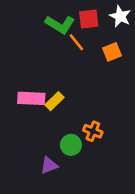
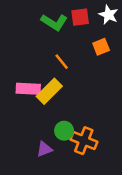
orange line: (76, 42) -> (62, 62), moved
yellow rectangle: (55, 101) -> (49, 91), size x1.5
orange cross: (93, 131) -> (84, 141), moved, size x1.5

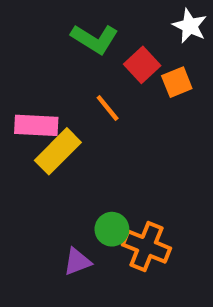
red square: (80, 17) -> (142, 65), moved, turned -36
pink rectangle: (28, 89) -> (36, 125), moved
yellow rectangle: (49, 91) -> (58, 151), moved

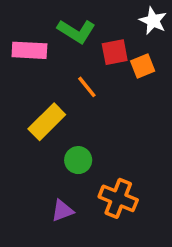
red square: (142, 65) -> (115, 52), turned 32
pink rectangle: (36, 125) -> (29, 50), moved
green circle: (112, 229) -> (78, 160), moved

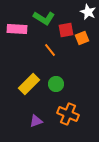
yellow rectangle: (47, 122) -> (29, 84), moved
green circle: (78, 160) -> (56, 84), moved

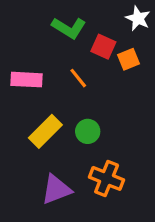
pink rectangle: (17, 29) -> (26, 80), moved
red square: (66, 30) -> (103, 47), turned 35
purple triangle: (36, 121) -> (56, 189), size x1.5

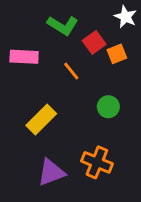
red square: (103, 47) -> (94, 42), turned 30
pink rectangle: (26, 80) -> (24, 57), moved
green circle: (88, 131) -> (108, 107), moved

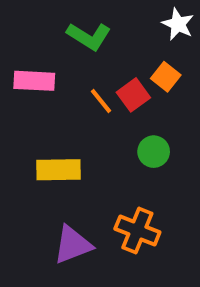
red square: (94, 42) -> (133, 95), moved
orange square: (117, 54) -> (166, 77), turned -30
yellow rectangle: (41, 120) -> (59, 170), turned 44

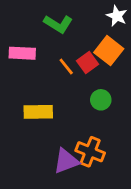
orange square: (166, 77) -> (109, 51), size x1.5
purple triangle: (73, 245) -> (66, 161), moved

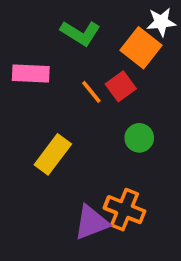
white star: (117, 16) -> (161, 22), turned -30
orange square: (109, 51) -> (141, 48), moved
yellow rectangle: (38, 112) -> (53, 154), turned -52

